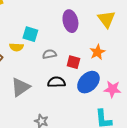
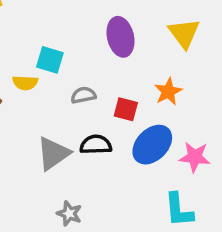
gray triangle: (20, 87) -> (53, 153), moved

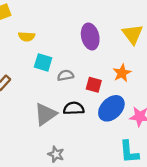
cyan square: (50, 60) -> (43, 62), moved
yellow semicircle: (25, 83) -> (27, 37), moved

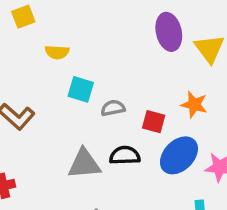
purple ellipse: (90, 37) -> (169, 32), moved
orange star: (122, 73) -> (194, 105), turned -30
gray triangle: (45, 114) -> (84, 164), turned 30

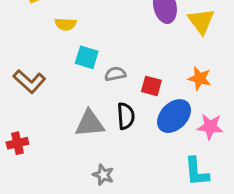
orange star: (194, 105) -> (200, 78), moved
black semicircle: (125, 155) -> (126, 116), turned 88

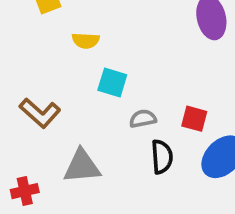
gray semicircle: (115, 74) -> (143, 119), moved
gray triangle: (90, 124) -> (82, 166), moved

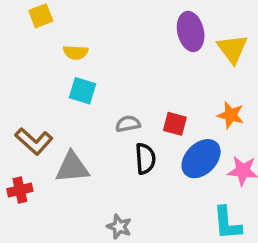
cyan square: (112, 82) -> (83, 91), moved
brown L-shape: (40, 113) -> (34, 141), moved

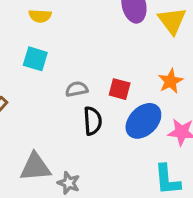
yellow semicircle: (76, 52) -> (40, 16), moved
orange star: (231, 115) -> (171, 81), turned 30
gray triangle: (72, 167) -> (35, 167), moved

